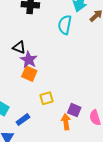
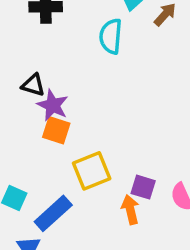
yellow square: (47, 98) -> (92, 171), size x1.5
blue rectangle: (23, 120) -> (53, 213), size x1.5

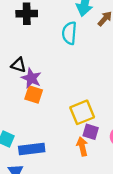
yellow square: (92, 171) -> (82, 112), moved
blue rectangle: (53, 213) -> (32, 149), turned 35

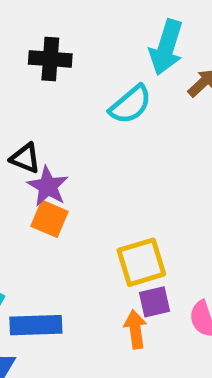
cyan semicircle: (69, 33) -> (130, 105), turned -140
purple square: (91, 132) -> (154, 302), turned -35

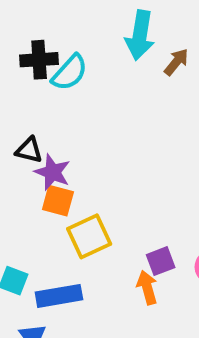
cyan semicircle: (130, 105) -> (70, 73), moved
yellow square: (141, 262) -> (89, 236), moved

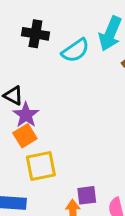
cyan semicircle: (70, 73) -> (75, 50), moved
orange square: (58, 201) -> (25, 136), turned 30

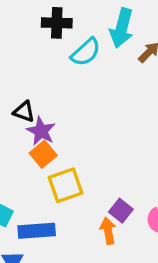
black cross: (35, 34) -> (57, 23), moved
purple square: (87, 195) -> (121, 211), turned -36

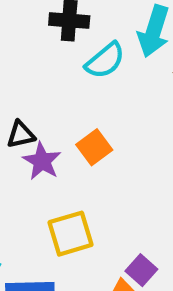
black triangle: (24, 112) -> (21, 135), turned -35
orange square: (43, 154) -> (94, 147), moved

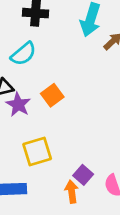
cyan semicircle: (105, 61) -> (23, 54), moved

